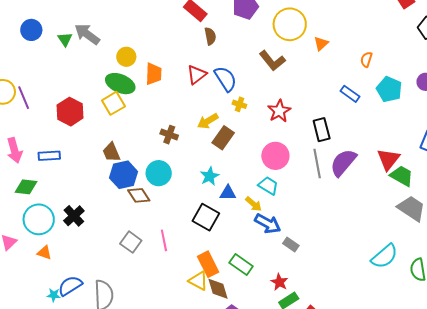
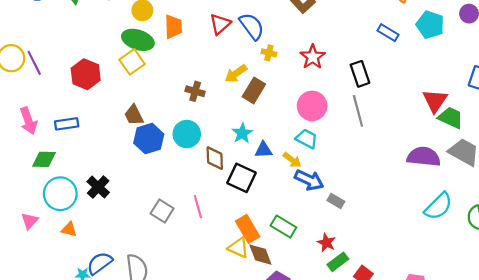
purple semicircle: (343, 163) -> (424, 157), moved, turned 60
brown diamond: (139, 195) -> (215, 158), moved, turned 35

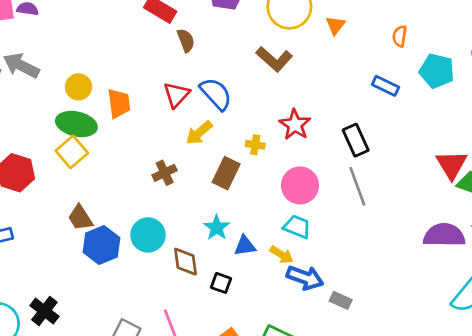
yellow cross: (269, 53) -> (255, 145), moved
yellow arrow: (236, 74) -> (199, 133), moved
brown cross: (195, 91) -> (165, 173), moved, turned -36
black square: (242, 178) -> (221, 283), size x0.6

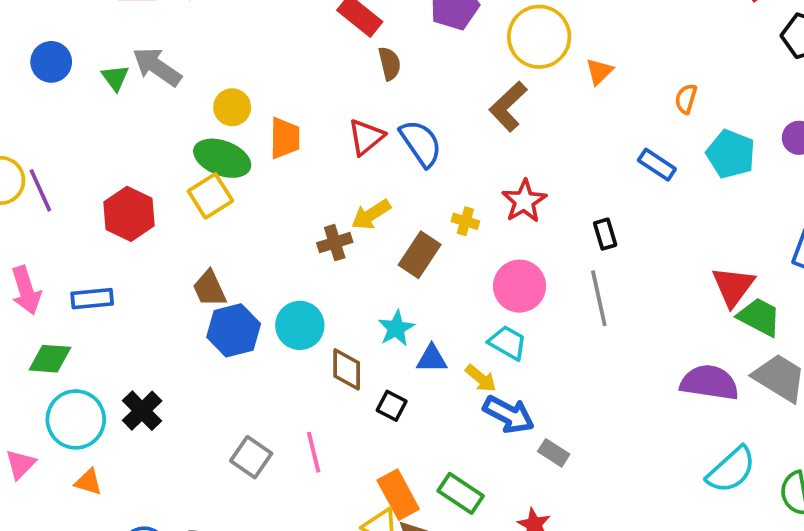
brown L-shape: (274, 59) -> (508, 106), turned 87
yellow arrow: (199, 133) -> (371, 215), moved
black rectangle: (356, 140) -> (605, 234), size x0.7

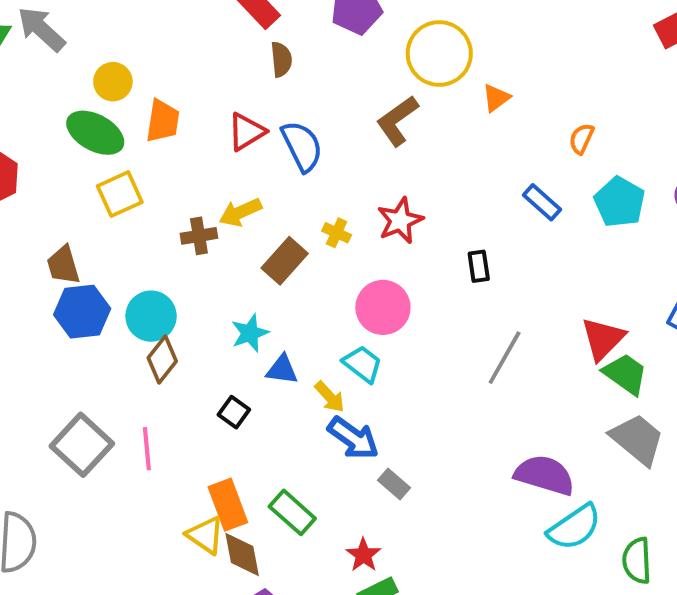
yellow square: (210, 196) -> (120, 194), moved
gray line: (599, 298) -> (505, 358), moved, turned 34
brown diamond: (347, 369) -> (162, 360), moved, turned 30
purple semicircle: (709, 383) -> (545, 475), moved
gray square: (251, 457) -> (82, 445), size x1.4

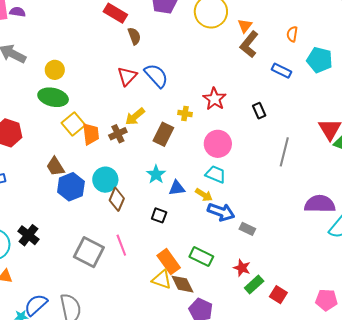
orange trapezoid: (163, 121) -> (91, 134), moved
brown L-shape: (397, 121) -> (249, 44), moved

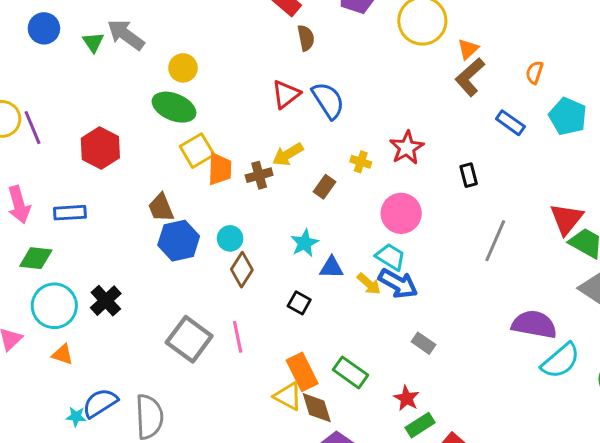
brown rectangle: (163, 134) -> (325, 187), size x0.7
cyan circle: (105, 180) -> (230, 238), size x0.7
blue arrow: (221, 212) -> (398, 284), moved

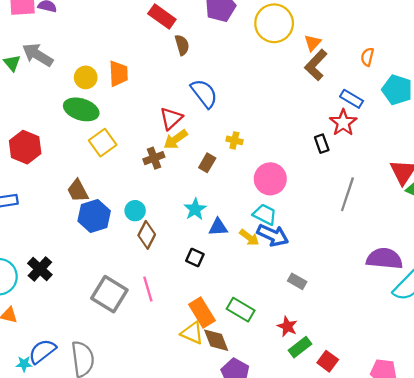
red triangle: (286, 94) -> (171, 118), moved
red star: (407, 148) -> (343, 123), moved
orange trapezoid: (220, 169) -> (118, 74), moved

